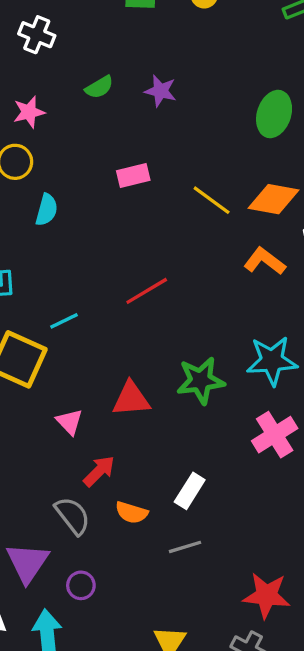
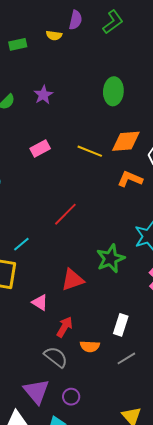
purple star: (161, 91) -> (43, 95), turned -30

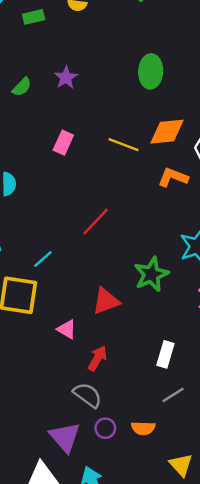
pink rectangle: (40, 149) -> (63, 143), turned -36
orange semicircle: (90, 346) -> (143, 428), moved
purple circle: (71, 397) -> (105, 428), moved

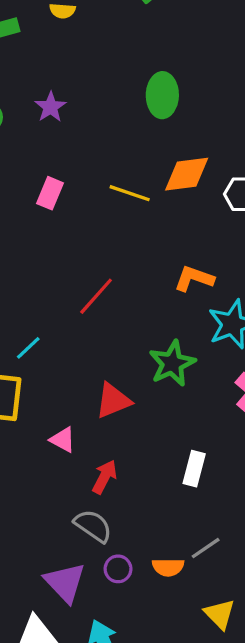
orange L-shape: (173, 177) -> (194, 279), moved
gray line: (173, 395) -> (206, 548), moved

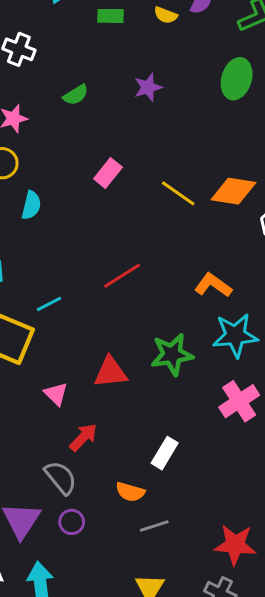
green ellipse: (162, 95) -> (237, 79), moved
purple star: (50, 107) -> (148, 87), moved
orange semicircle: (168, 567) -> (130, 492), moved

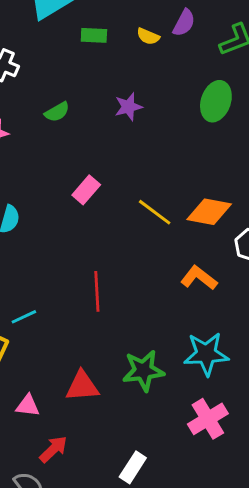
red line: (122, 276) -> (97, 291), turned -63
orange L-shape: (213, 285) -> (199, 278), moved
pink triangle: (56, 394) -> (28, 406), turned -40

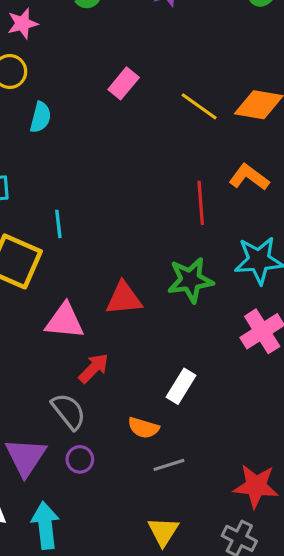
red line: (97, 291) -> (201, 203), moved
cyan line: (24, 317) -> (58, 224), turned -70
pink triangle: (28, 406) -> (65, 321), size x1.5

